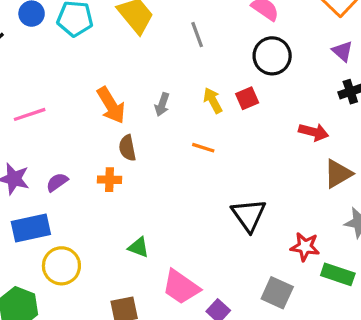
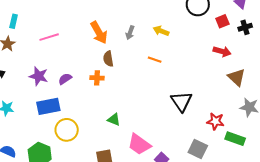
red square: (247, 98) -> (222, 21), moved
yellow arrow: (213, 100) -> (161, 31), turned -42
brown triangle: (338, 174) -> (237, 77), turned -48

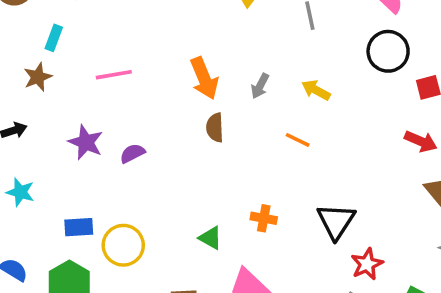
orange cross: (97, 78) -> (264, 218), moved
blue rectangle: (48, 106) -> (79, 227), moved, size x0.7
red star: (215, 121) -> (367, 264), moved, turned 30

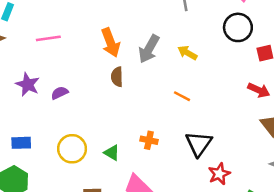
gray arrow: (260, 86) -> (149, 49), size x1.6
orange line: (298, 140) -> (182, 96), moved
yellow circle: (123, 245) -> (72, 149), moved

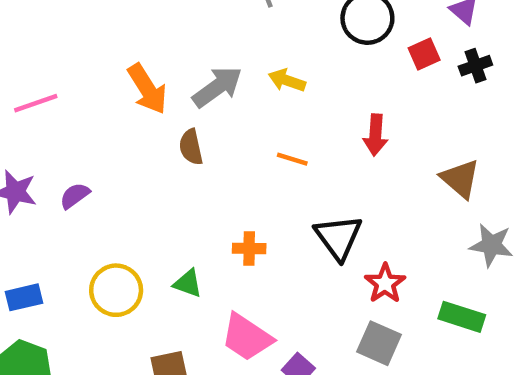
gray arrow: (149, 49) -> (217, 87), turned -144
brown semicircle: (117, 77) -> (191, 147), moved
red arrow: (259, 90) -> (375, 135), moved, turned 80

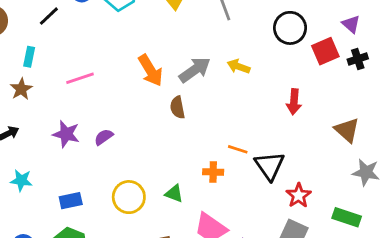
red square: (424, 54) -> (325, 51), size x1.4
orange line: (292, 159) -> (238, 149), moved

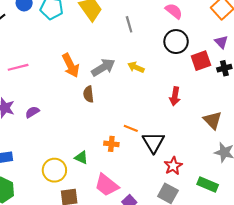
yellow circle: (129, 197) -> (54, 170), moved

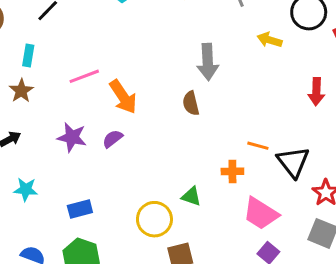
orange arrow: (71, 65) -> (123, 97), moved
gray arrow: (103, 67) -> (208, 62), turned 125
yellow arrow: (136, 67) -> (270, 40), moved
pink trapezoid: (107, 185) -> (261, 214), moved

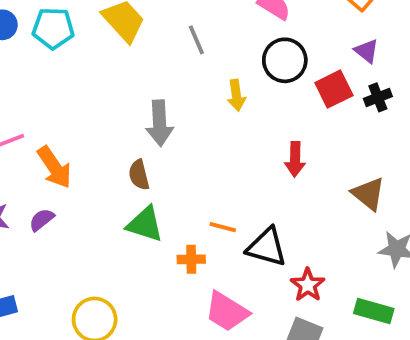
yellow arrow: (270, 40) -> (236, 95), turned -115
black triangle: (293, 162) -> (267, 247), turned -36
green triangle: (191, 196) -> (145, 224), moved, size x1.5

